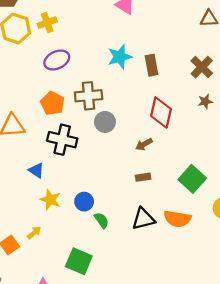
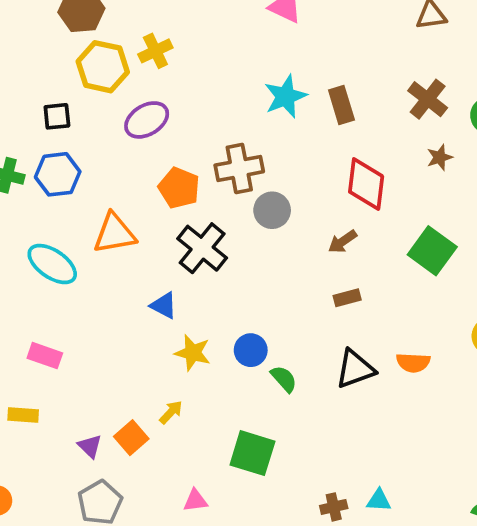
purple ellipse: (57, 60) -> (147, 120), moved
black cross: (62, 140) -> (202, 248), turned 32
green square: (192, 179) -> (432, 251), moved
orange semicircle: (177, 219) -> (413, 363), size x0.7

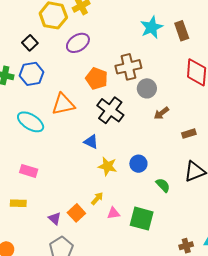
black square: (57, 116) -> (30, 43), turned -35
brown arrow: (343, 242) -> (161, 113), moved
green semicircle: (284, 379) -> (163, 185), moved
pink triangle: (195, 501) -> (113, 213), moved

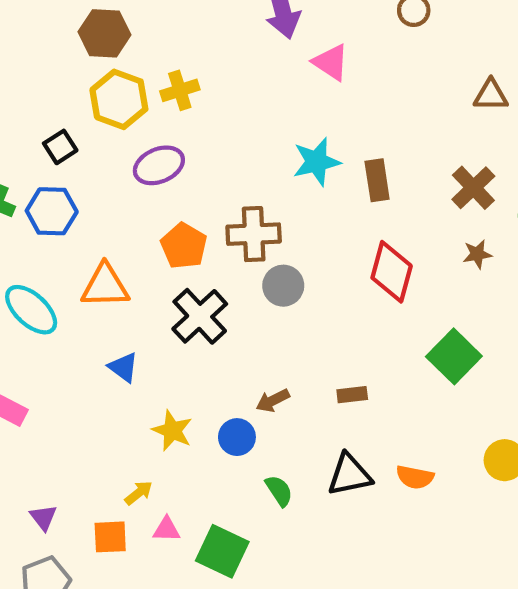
brown arrow: (161, 113) -> (273, 401), moved
blue triangle: (91, 142) -> (123, 367), moved
orange square: (76, 213) -> (110, 537), moved, turned 30

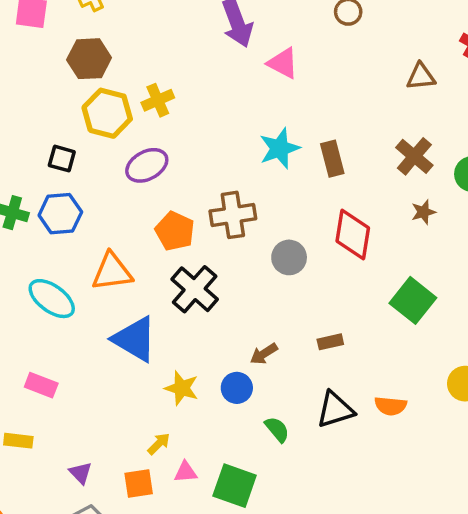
black square: (60, 147) -> (62, 159), turned -36
gray circle: (283, 286) -> (289, 257), moved
blue triangle: (123, 367) -> (135, 339), size x1.8

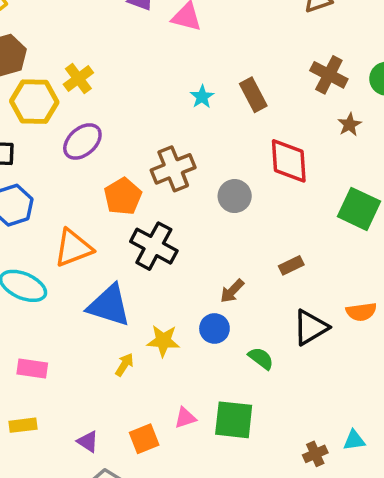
cyan star: (280, 148) -> (202, 97), size x0.6
orange pentagon: (175, 231) -> (123, 196), turned 30
yellow arrow: (159, 444) -> (124, 365), moved

